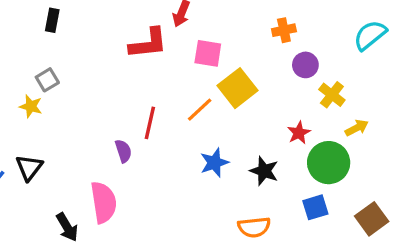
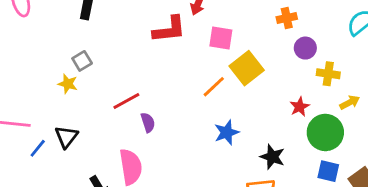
yellow cross: (332, 95) -> (328, 74), turned -30
red line: (150, 123) -> (126, 101), moved, turned 48
black star: (264, 171) -> (272, 157), moved
blue square: (315, 207) -> (328, 171), moved, turned 30

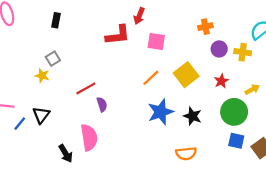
yellow square: (247, 68) -> (186, 75), moved
yellow cross: (328, 74) -> (243, 52), moved
red star: (300, 107) -> (221, 81), moved
blue star: (227, 132) -> (161, 112), size x1.4
black star: (272, 157) -> (193, 116), moved

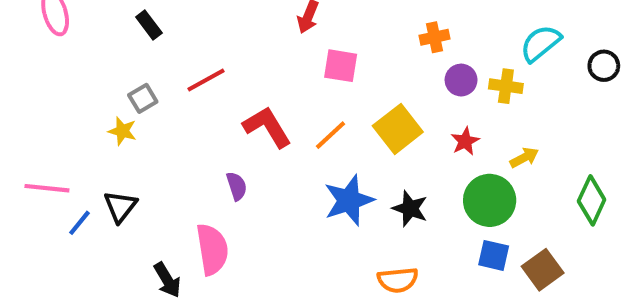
black rectangle: (56, 20) -> (149, 25), turned -48
red L-shape: (118, 35) -> (267, 127), moved, turned -115
red line: (86, 88) -> (206, 80), moved

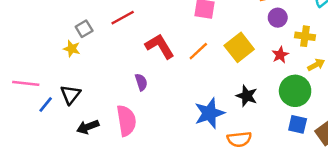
yellow cross: (506, 86) -> (305, 36), moved
blue star: (349, 200) -> (209, 113), moved
black arrow: (167, 280) -> (88, 127), moved, turned 100

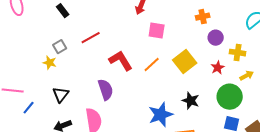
purple semicircle: (141, 82) -> (106, 90), size x1.5
black triangle: (70, 95) -> (61, 95), moved

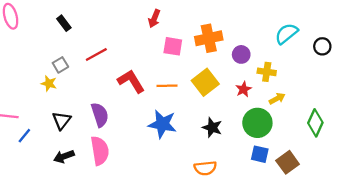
orange cross: (203, 17) -> (209, 38), moved, size x1.6
orange line: (152, 65) -> (167, 86), turned 42
purple semicircle: (106, 90) -> (100, 115), moved
blue star: (161, 115) -> (162, 124), moved, turned 30

